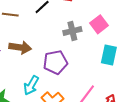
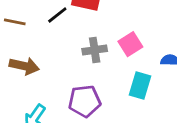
purple pentagon: (55, 62) -> (85, 101), moved

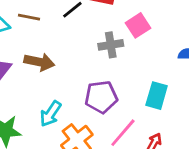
pink square: (130, 44) -> (138, 25), moved
cyan rectangle: (140, 86) -> (157, 96), moved

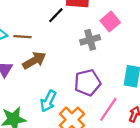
brown line: (29, 17) -> (23, 37), moved
brown arrow: (39, 62) -> (34, 60), turned -35

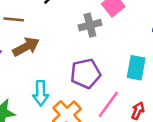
cyan arrow: (48, 101) -> (41, 93), turned -30

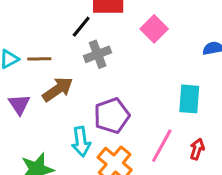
gray cross: (90, 25) -> (98, 54), moved
purple pentagon: (86, 74) -> (112, 116), moved

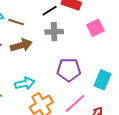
purple pentagon: (112, 116) -> (69, 70), moved
cyan arrow: (81, 142) -> (25, 83), turned -114

